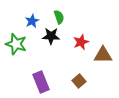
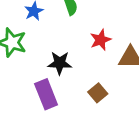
black star: (51, 36) -> (60, 63), moved

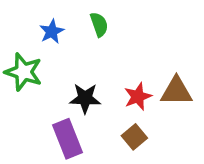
red star: (101, 40) -> (138, 97), moved

